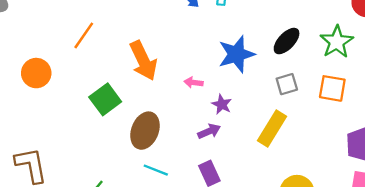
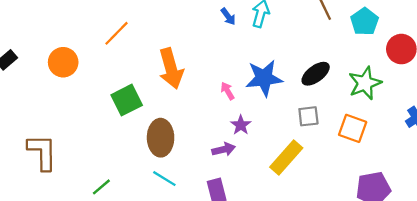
pink arrow: (194, 82) -> (228, 91), moved, turned 42
brown ellipse: (145, 131) -> (161, 138), turned -32

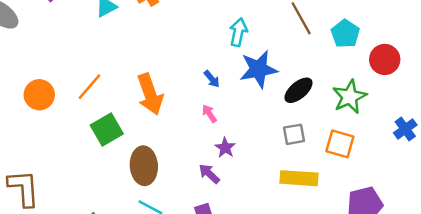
blue arrow: (228, 16) -> (212, 79), moved
orange line: (117, 33) -> (89, 87), moved
blue star: (264, 78) -> (259, 69), moved
purple arrow: (224, 149) -> (209, 174), turned -120
yellow rectangle: (286, 158) -> (299, 178), moved, turned 56

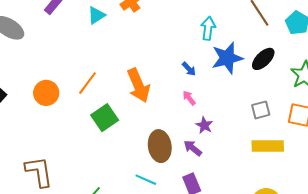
black ellipse: (298, 90) -> (263, 59), moved
brown ellipse: (144, 166) -> (160, 146), moved

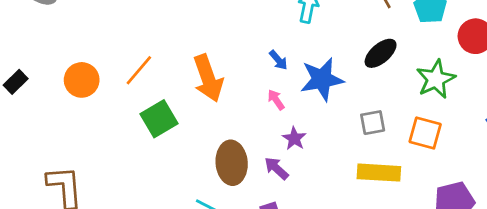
blue star: (227, 58) -> (322, 79), moved

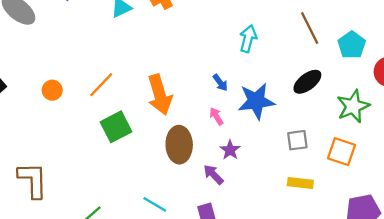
orange circle: (82, 80) -> (52, 90), size x0.7
brown ellipse: (232, 163) -> (179, 145), moved
yellow rectangle: (379, 173) -> (300, 183), size x0.7

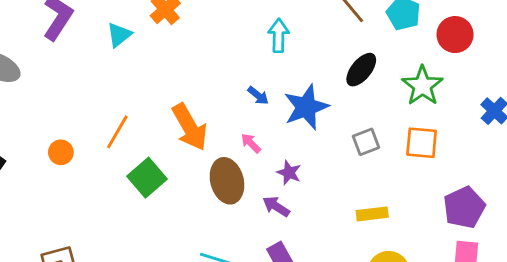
pink arrow: (216, 116) -> (251, 143), moved
yellow rectangle: (300, 183) -> (372, 214), moved

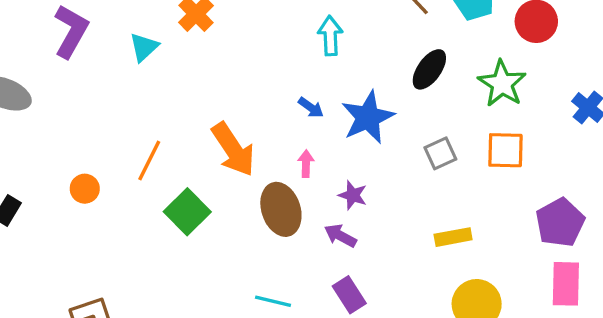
pink arrow: (251, 143) -> (306, 164), turned 50

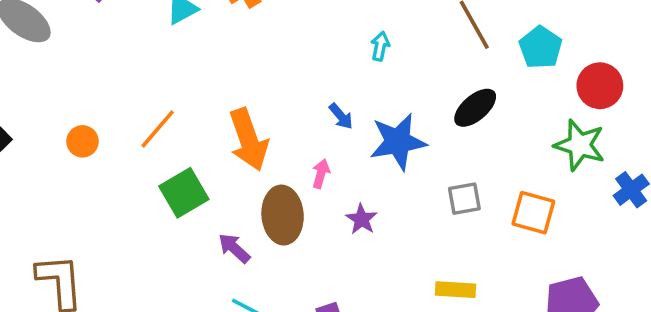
cyan arrow: (330, 36) -> (380, 46), size x0.7
green star: (502, 84) -> (580, 145), moved, turned -30
purple arrow: (340, 236) -> (234, 248), moved

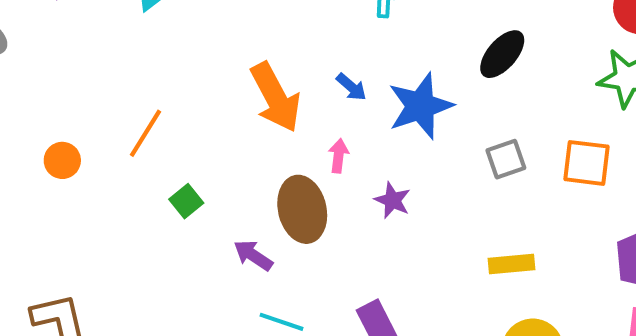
orange arrow: (248, 140) -> (276, 97), moved
green square: (184, 193) -> (186, 201), size x0.6

